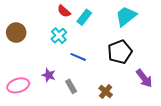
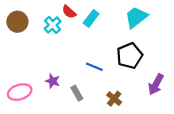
brown circle: (16, 33) -> (17, 22), moved
cyan cross: (59, 36) -> (53, 25), moved
blue line: (78, 57) -> (94, 67), moved
purple arrow: (144, 78) -> (156, 84), turned 66

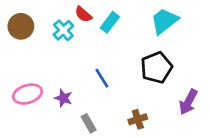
blue line: (94, 67) -> (102, 78), moved, turned 35
pink ellipse: (20, 92) -> (28, 94), moved
gray rectangle: (77, 93) -> (89, 123), moved
brown cross: (114, 99) -> (138, 119), turned 32

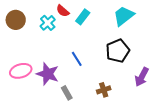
purple star: (63, 98) -> (48, 74), size x1.6

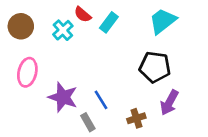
black pentagon: (118, 51) -> (155, 67), turned 30
blue line: (77, 59) -> (101, 100), moved
pink ellipse: (21, 71) -> (27, 72), moved, turned -60
purple arrow: (142, 77) -> (169, 102), moved

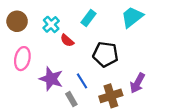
red semicircle: (83, 14) -> (67, 40), moved
black pentagon: (155, 67) -> (105, 54), moved
brown cross: (136, 118) -> (111, 96), size x1.5

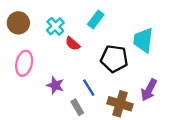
cyan trapezoid: (132, 17) -> (143, 40), moved, turned -45
purple star: (51, 79) -> (55, 85), size x0.7
brown cross: (111, 96) -> (120, 104), turned 35

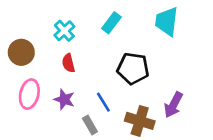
brown circle: (18, 23) -> (21, 52), moved
cyan trapezoid: (143, 40) -> (167, 21), moved
red semicircle: (73, 44) -> (68, 63), moved, turned 35
pink ellipse: (24, 63) -> (29, 94), moved

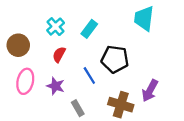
cyan rectangle: (111, 23) -> (89, 29), moved
red semicircle: (68, 63) -> (59, 55), turned 42
blue line: (103, 102) -> (89, 75), moved

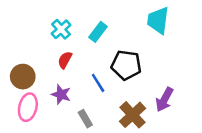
brown circle: (18, 45) -> (23, 77), moved
pink ellipse: (25, 81) -> (28, 107), moved
brown cross: (121, 105) -> (133, 115), turned 30

